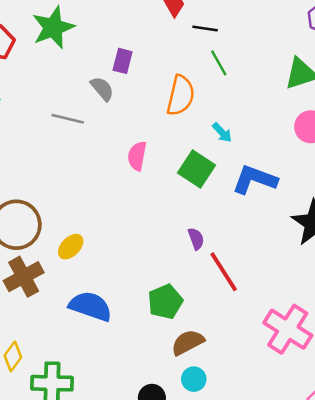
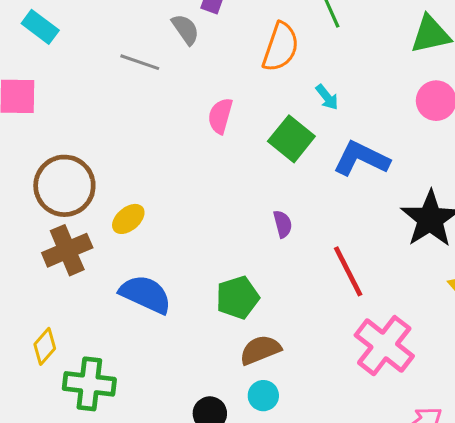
red line: (224, 272) -> (348, 271), moved

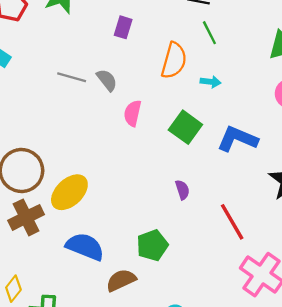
gray semicircle: (185, 29) -> (107, 80), moved
cyan arrow: (327, 97) -> (210, 82), moved, turned -42
yellow ellipse: (128, 219) -> (69, 192), size x1.6
brown semicircle: (260, 350) -> (121, 280), moved

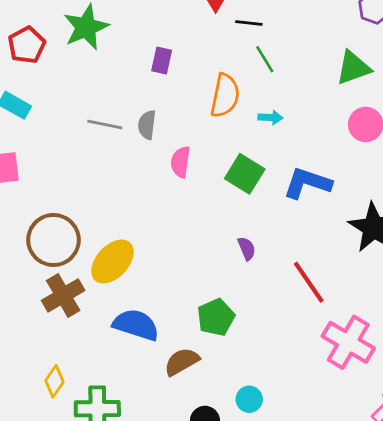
gray semicircle: (107, 80) -> (147, 125), turned -130

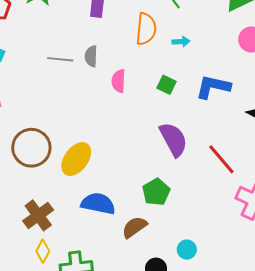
green square: (245, 174) -> (166, 85), size x0.7
purple semicircle: (247, 249) -> (173, 139), size x2.0
brown cross: (63, 295) -> (38, 215), moved

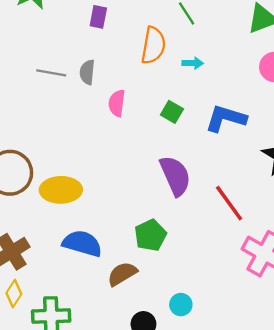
yellow ellipse: (76, 159) -> (61, 190), turned 48

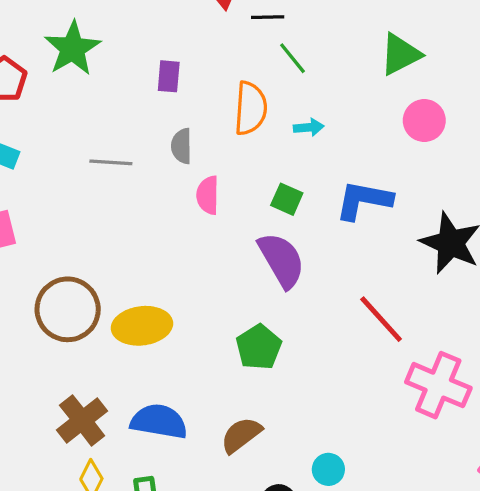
gray semicircle: (87, 72) -> (182, 146), moved
purple semicircle: (175, 176) -> (282, 260), moved
green pentagon: (150, 235) -> (259, 347), moved
blue semicircle: (82, 243) -> (159, 421), moved

